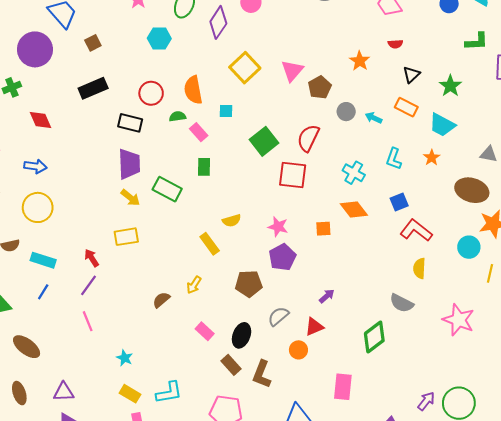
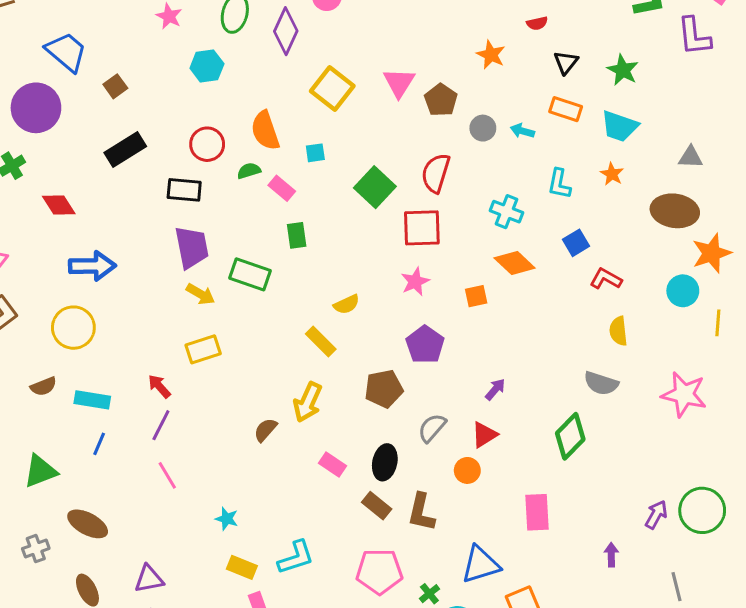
blue arrow: (35, 166) -> (92, 266), moved, size x1.4
pink star: (278, 227) -> (415, 282), moved, turned -30
red L-shape: (416, 230) -> (606, 279), size x0.7
yellow arrow: (194, 285) -> (308, 402), size x1.5

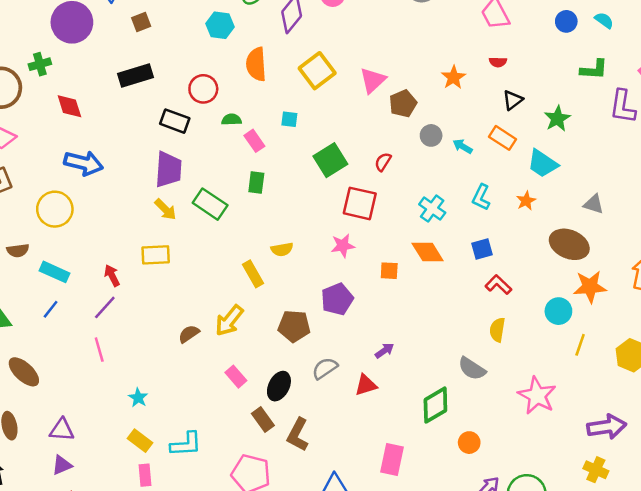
orange semicircle: (265, 131) -> (256, 64), moved
red semicircle: (436, 173) -> (383, 162), size x0.6
orange circle: (467, 470) -> (469, 443), moved

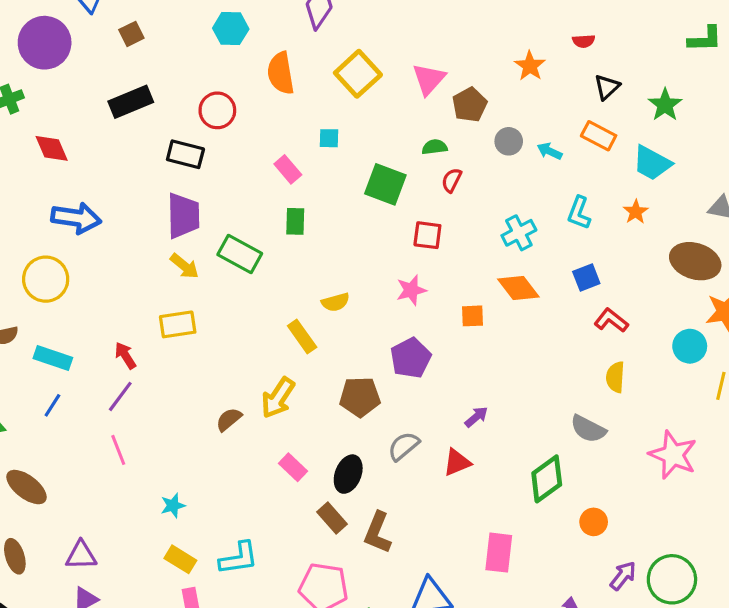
green semicircle: (231, 120) -> (435, 147), moved
green square: (330, 160) -> (385, 184), turned -32
red square: (360, 203) -> (427, 235), size x0.7
cyan cross: (432, 209) -> (519, 233), turned 32
cyan star: (138, 398) -> (173, 506), turned 30

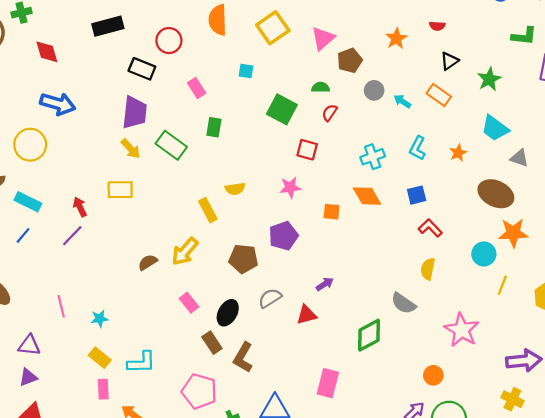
cyan trapezoid: (652, 163) -> (495, 128), moved
pink rectangle: (288, 169) -> (197, 88), moved
pink line: (118, 450) -> (61, 306), moved
orange circle: (594, 522) -> (433, 375), moved

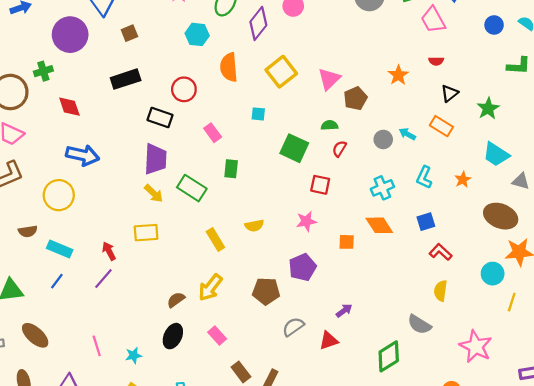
gray circle: (374, 90) -> (383, 139), moved
yellow rectangle: (208, 210) -> (215, 240), moved
black ellipse: (228, 313) -> (173, 336), moved

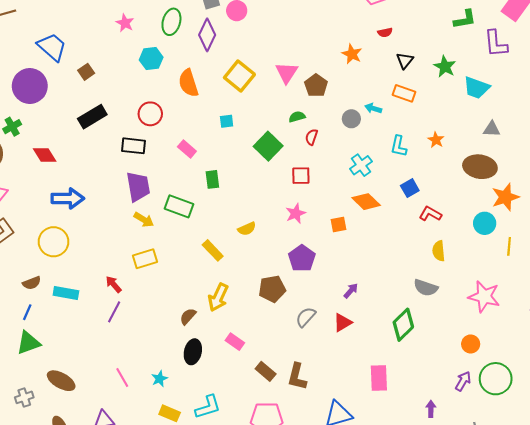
green square: (294, 148) -> (268, 146), turned 32
cyan trapezoid: (496, 154) -> (476, 88), moved
blue line: (57, 281) -> (27, 312), moved

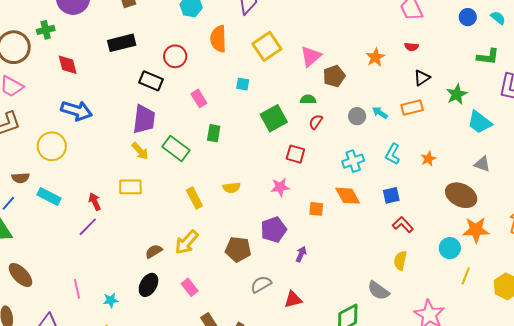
orange rectangle: (404, 93) -> (412, 108), turned -50
purple arrow: (351, 291) -> (301, 254), moved, turned -35

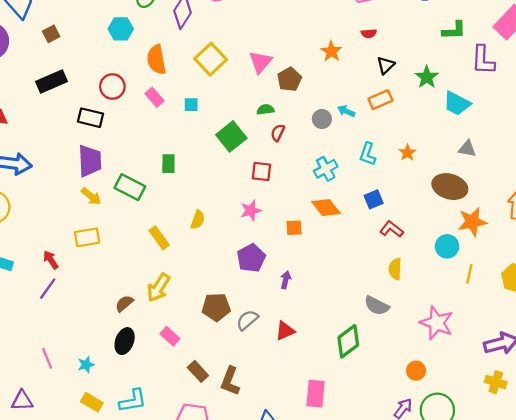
pink rectangle: (199, 98) -> (155, 97), moved
yellow semicircle: (232, 188) -> (198, 220), turned -54
brown pentagon: (238, 249) -> (216, 307), moved

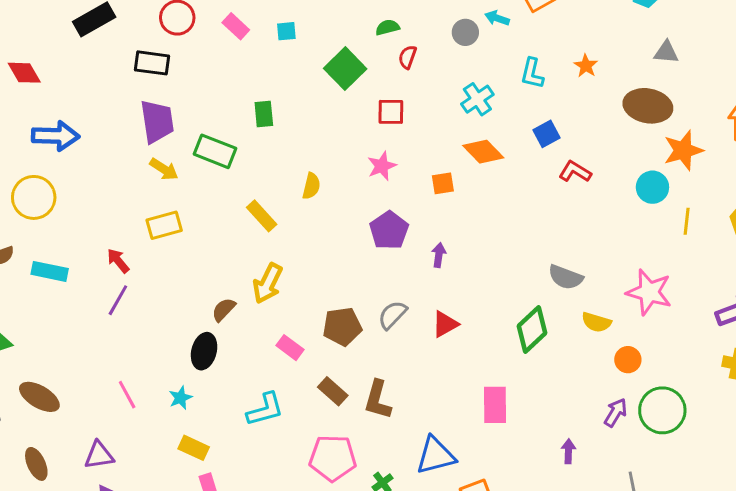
yellow semicircle: (395, 269) -> (596, 322), moved, turned -70
brown pentagon: (216, 307) -> (342, 327), moved
black ellipse: (125, 341) -> (204, 351), moved
cyan L-shape: (133, 401) -> (265, 409), moved

